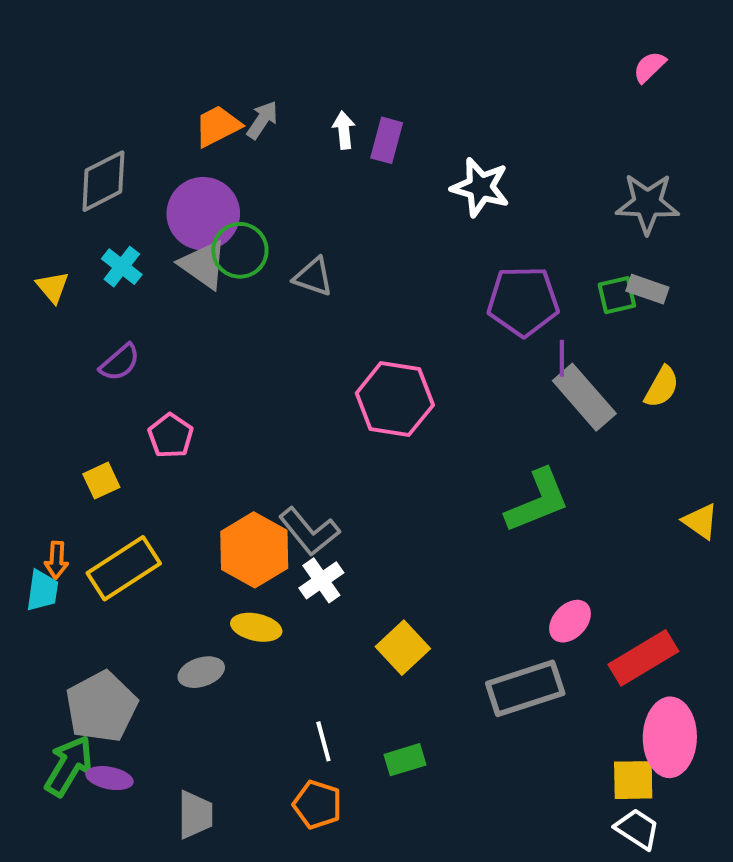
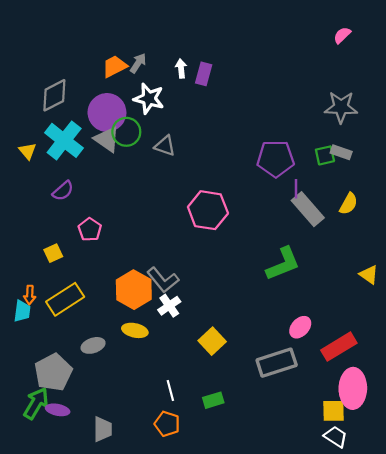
white star: (480, 187) -> (149, 99), moved
cyan cross: (122, 267) -> (64, 140), size x1.8
gray ellipse: (201, 672) -> (93, 345), moved

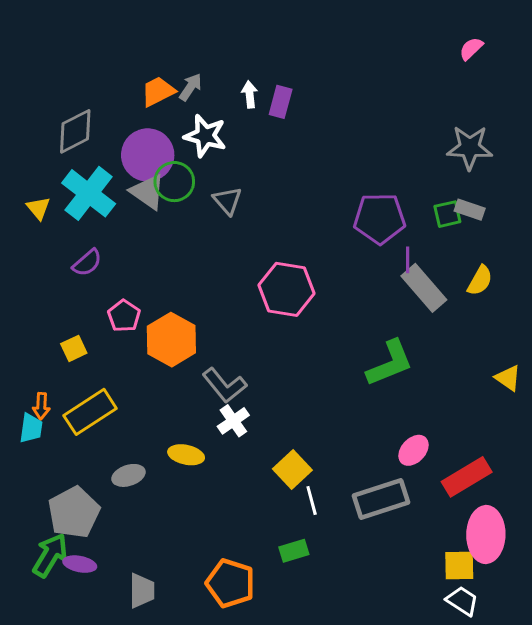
gray triangle: (165, 146) -> (227, 201), turned 30
orange hexagon: (134, 290) -> (171, 340), moved
white line: (170, 391) -> (312, 501), moved
orange pentagon: (167, 424) -> (230, 583), size x1.4

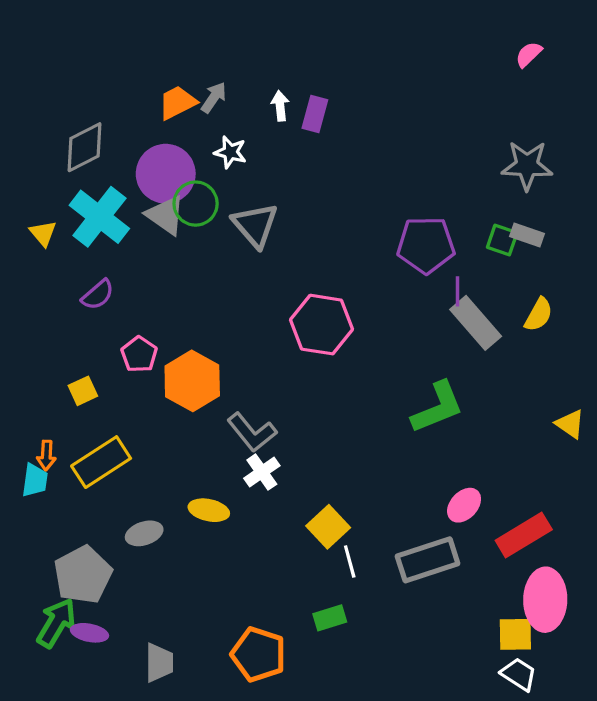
white star: (205, 136) -> (230, 152), size x0.7
gray triangle: (227, 201) -> (255, 225), size x1.4
green square: (447, 214) -> (502, 240), turned 32

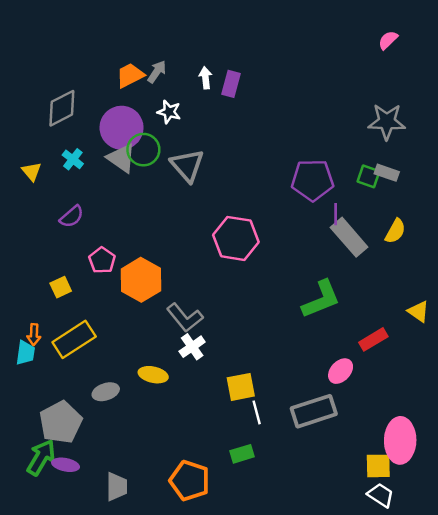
cyan cross: (99, 217) -> (73, 159), size x0.5
yellow square: (328, 527) -> (241, 387), turned 32
red rectangle: (524, 535) -> (373, 339), moved, size x0.7

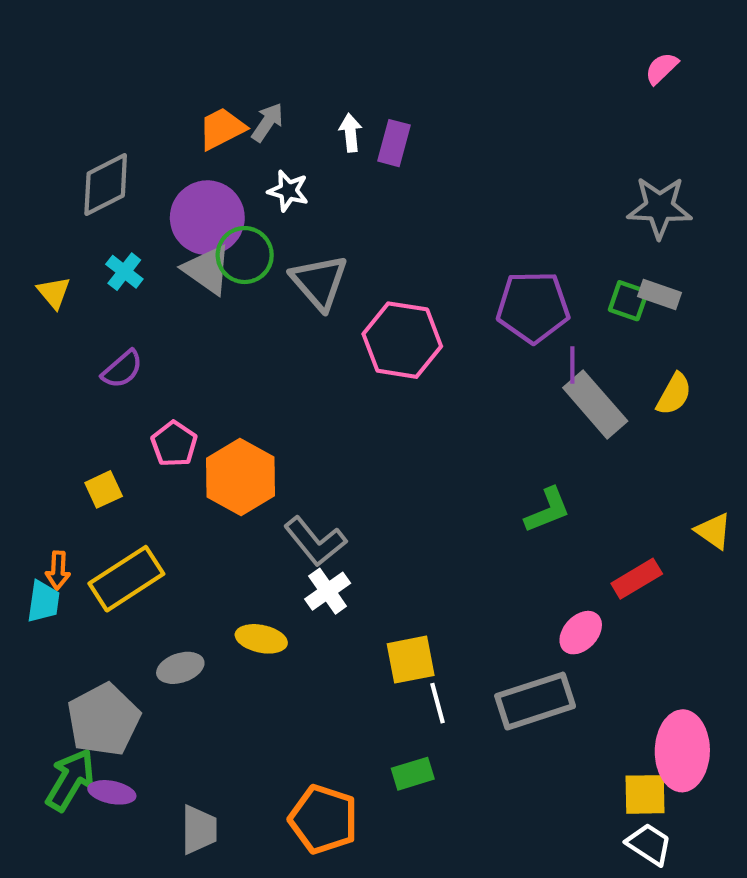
pink hexagon: (236, 238) -> (402, 340), moved
green L-shape: (321, 299) -> (548, 510), size x0.7

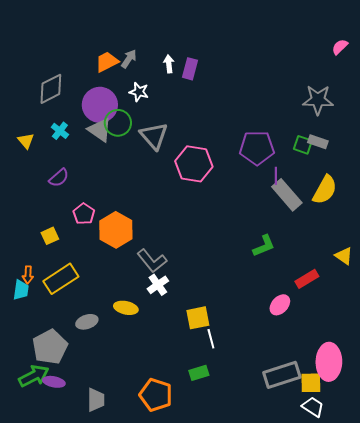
pink semicircle: (662, 68) -> (340, 47), moved
yellow semicircle: (674, 394) -> (325, 190), size x1.4
gray rectangle: (535, 701) -> (282, 375), moved
green arrow: (70, 780) -> (34, 376), turned 32

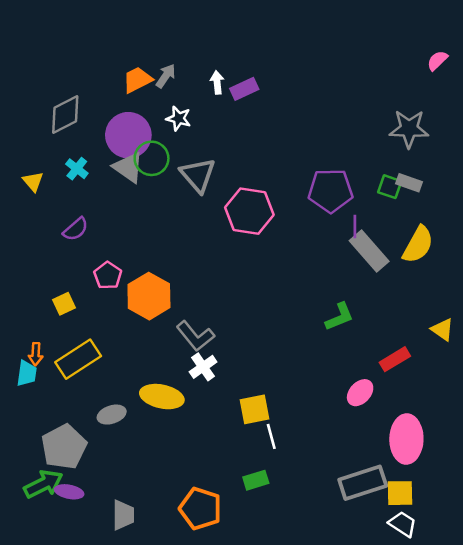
purple rectangle: (190, 69) -> (244, 89), turned 50
yellow ellipse: (126, 308) -> (162, 397), size x1.4
pink ellipse: (329, 362) -> (406, 439), moved

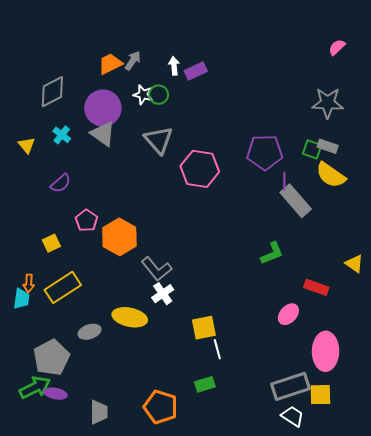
pink semicircle: (437, 61) -> (337, 47), moved
green circle: (152, 158) -> (159, 95), moved, size x0.7
yellow semicircle: (418, 245) -> (331, 175), moved, turned 96
red rectangle: (395, 359) -> (316, 287), turned 50
white trapezoid: (403, 524) -> (293, 416), moved

